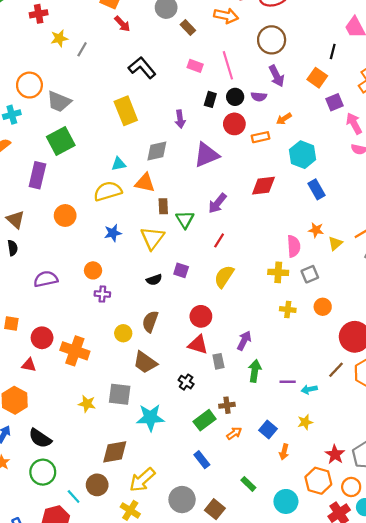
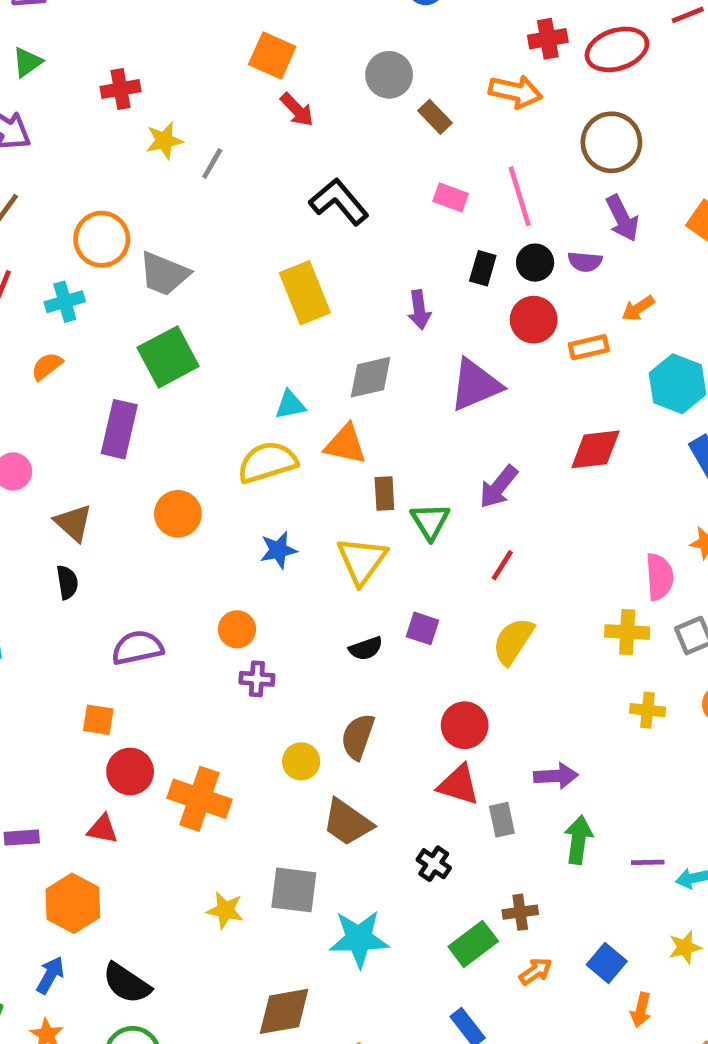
orange square: (11, 324) -> (98, 720), moved
purple arrow: (244, 341) -> (556, 776), turned 60

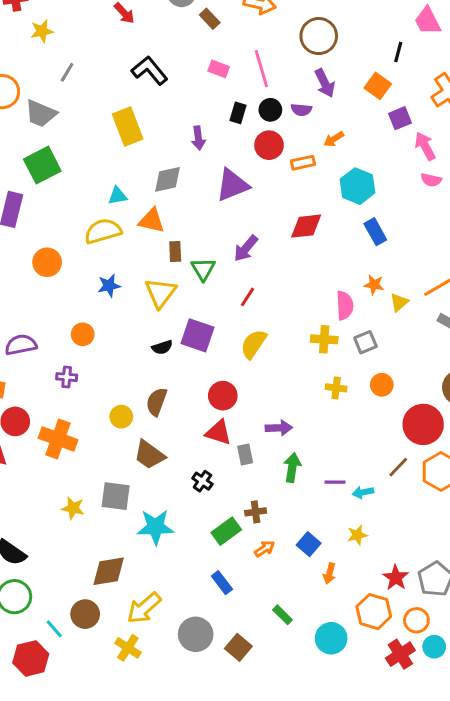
gray line: (212, 164) -> (67, 72), moved
purple square: (423, 628) -> (198, 335), size x1.6
purple cross: (257, 679) -> (67, 377), moved

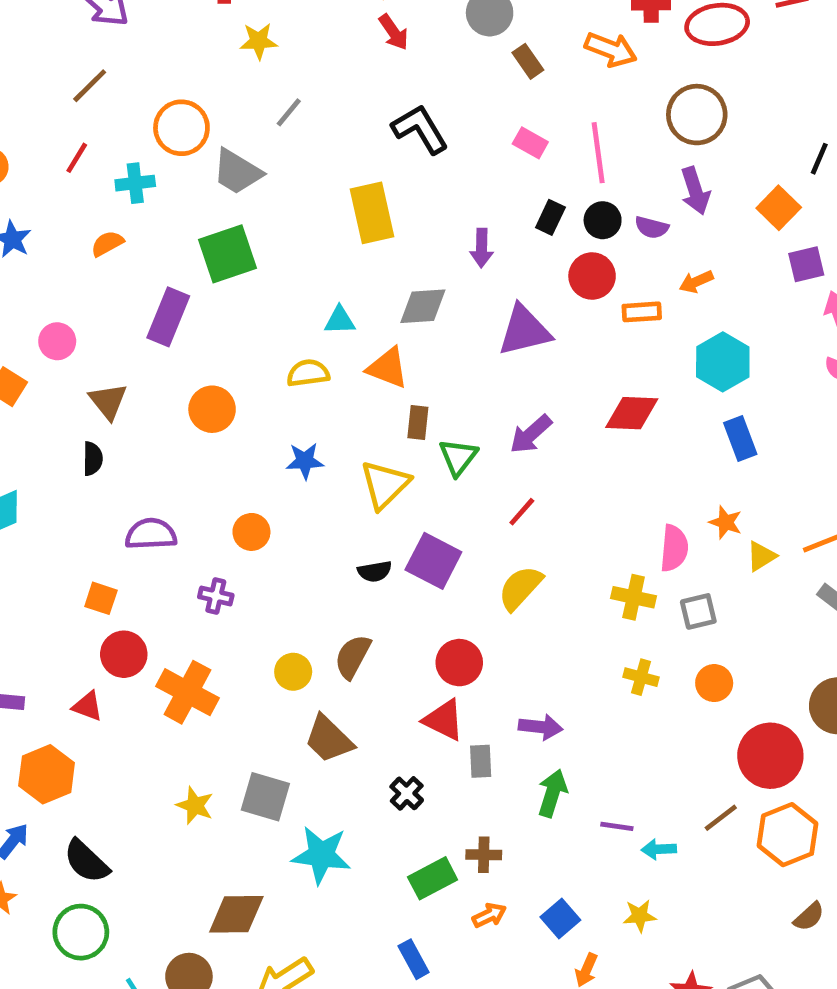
yellow semicircle: (103, 231) -> (308, 373), size x0.7

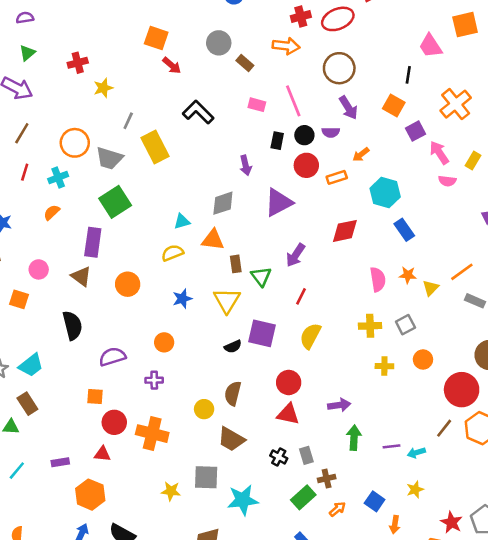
yellow rectangle: (372, 213) -> (155, 147), moved
brown triangle: (108, 401) -> (81, 276), moved
black semicircle: (93, 459) -> (72, 325), size x1.6
pink semicircle: (674, 548) -> (378, 279), moved
gray rectangle: (481, 761) -> (306, 455), moved

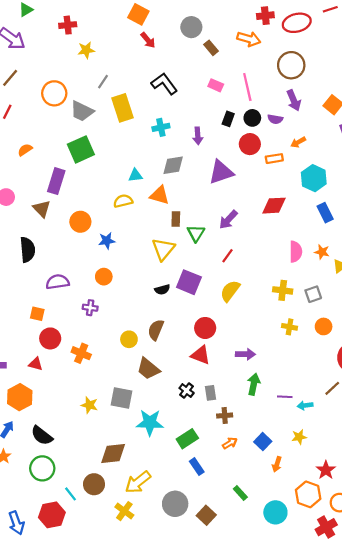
cyan cross: (58, 178) -> (161, 127), moved
blue star: (182, 299) -> (107, 241), moved
orange cross: (152, 434) -> (81, 353), size x0.7
green rectangle: (303, 497) -> (187, 439), moved

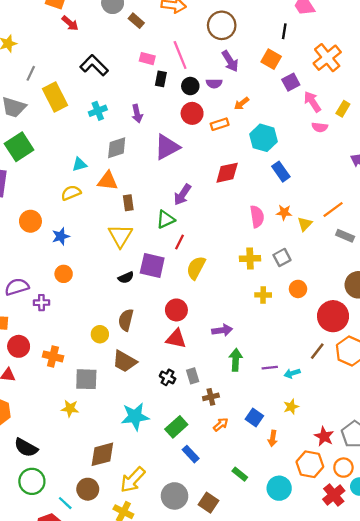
black rectangle: (228, 119) -> (161, 79), moved
green triangle: (196, 233) -> (166, 219), moved, turned 42
red line: (228, 256) -> (179, 242), moved
purple cross: (90, 308) -> (41, 303), moved
gray square: (122, 398) -> (86, 379), moved

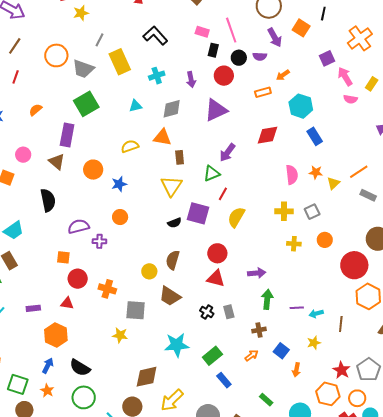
orange square: (271, 59) -> (301, 28), moved
red circle: (192, 113) -> (224, 76), moved
cyan triangle: (79, 164) -> (135, 106), moved
brown line: (317, 351) -> (341, 324), moved, turned -35
brown cross: (211, 397) -> (259, 330), moved

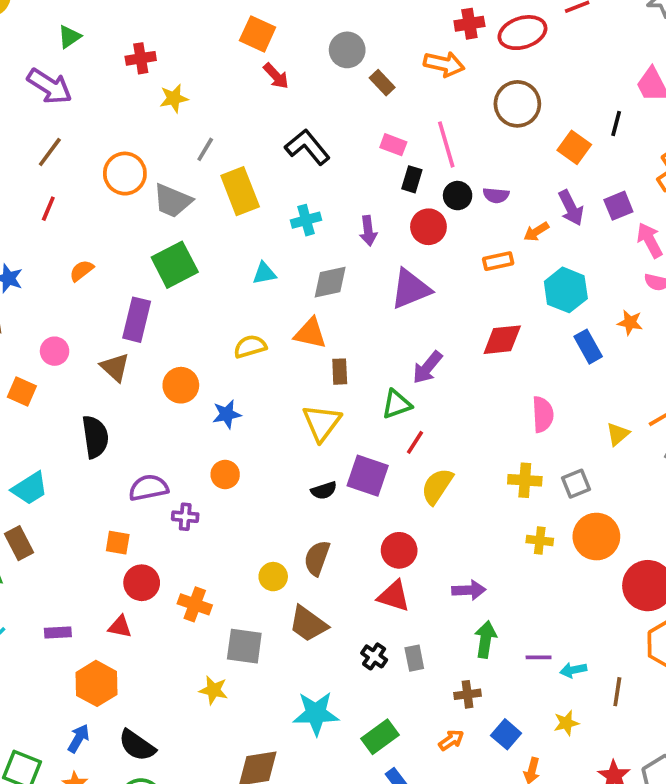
purple arrow: (275, 38) -> (571, 208), moved
orange star: (316, 172) -> (630, 323), moved
orange circle: (325, 240) -> (596, 537), size x1.6

